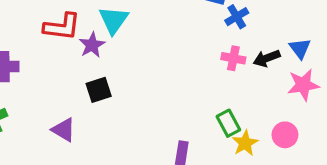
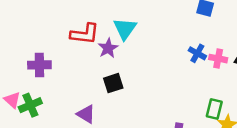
blue cross: (237, 17) -> (197, 53), moved, turned -30
green rectangle: (228, 123) -> (214, 109), turned 42

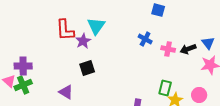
red L-shape: (85, 34) -> (65, 30), turned 80
blue cross: (197, 53) -> (145, 39), moved
purple cross: (39, 65) -> (23, 66), moved

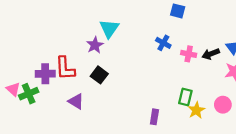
red L-shape: (65, 30) -> (65, 68), moved
purple cross: (23, 66) -> (45, 74), moved
black square: (87, 68) -> (99, 75), turned -35

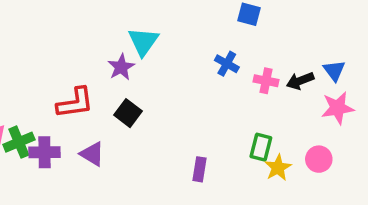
red L-shape: (65, 68) -> (75, 103), turned -95
purple cross: (45, 74) -> (44, 152), moved
purple rectangle: (154, 117) -> (200, 169), moved

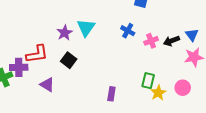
cyan triangle: (143, 42) -> (86, 28), moved
pink cross: (266, 81) -> (151, 41), turned -32
purple cross: (44, 152) -> (19, 67), moved

